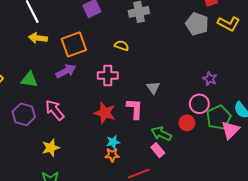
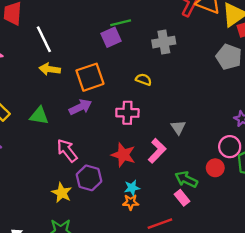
pink L-shape: (135, 109) -> (157, 151), turned 40
purple hexagon: (24, 114) -> (89, 178), moved
yellow star: (51, 148) -> (62, 193), turned -30

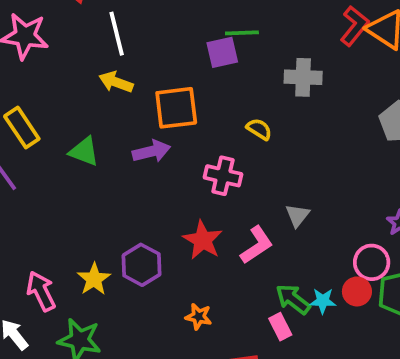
pink arrow: (67, 151) -> (41, 291), moved
red circle: (215, 168) -> (357, 291), moved
cyan star: (132, 188) -> (323, 301), moved

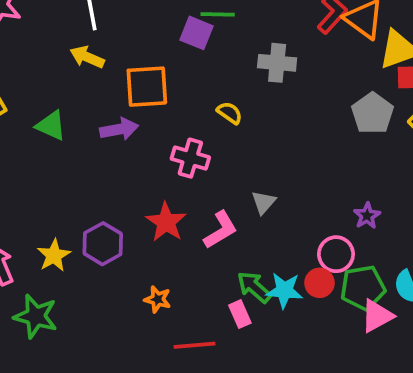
purple square: (222, 52) -> (197, 33), turned 32
cyan star: (323, 301) -> (284, 290), size x1.4

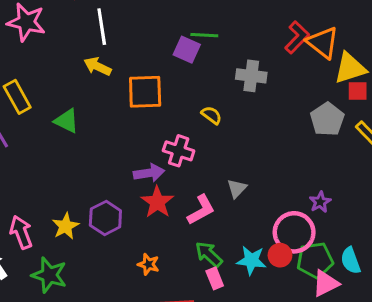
purple arrow: (119, 129) -> (149, 173), moved
pink circle: (336, 254) -> (294, 232), size x1.4
green arrow: (254, 287) -> (209, 254), moved

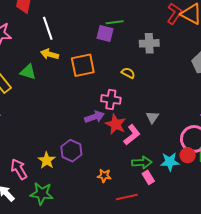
green triangle: (67, 121) -> (28, 72), moved
red star: (157, 202) -> (116, 124), moved
green arrow: (209, 254) -> (142, 163), turned 144

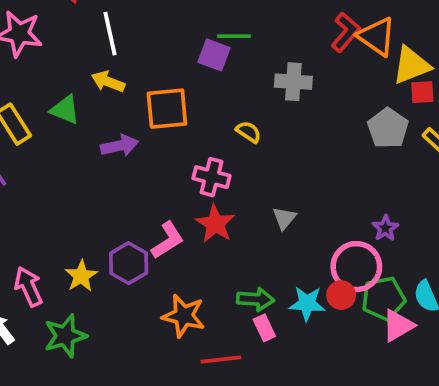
purple arrow: (94, 117) -> (120, 146), moved
pink L-shape: (132, 135) -> (168, 240), moved
orange star: (104, 176) -> (184, 316), size x1.6
green star: (42, 194) -> (65, 336), turned -30

